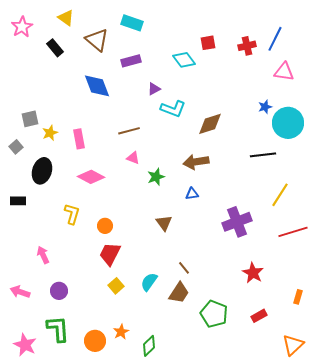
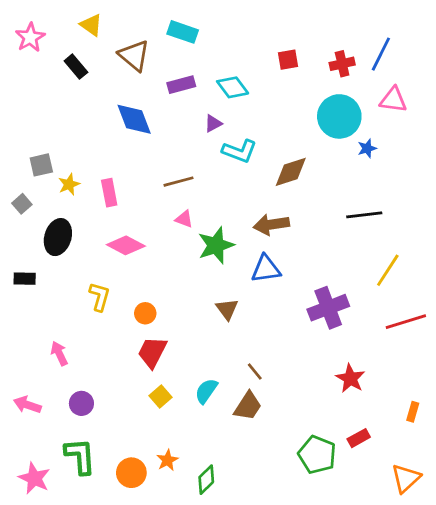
cyan diamond: (184, 60) -> (233, 87), moved
cyan circle: (288, 123) -> (339, 116), moved
green star: (156, 177) -> (216, 245), size x1.5
blue triangle: (192, 194) -> (266, 269), size x1.6
green pentagon: (214, 314) -> (317, 455), moved

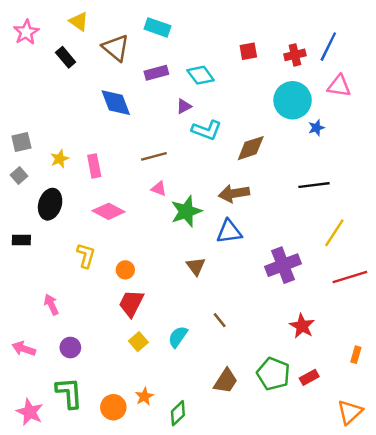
gray square: (41, 165) -> (21, 142), moved
brown trapezoid: (248, 406) -> (226, 381), moved
green pentagon: (317, 455) -> (273, 374), moved

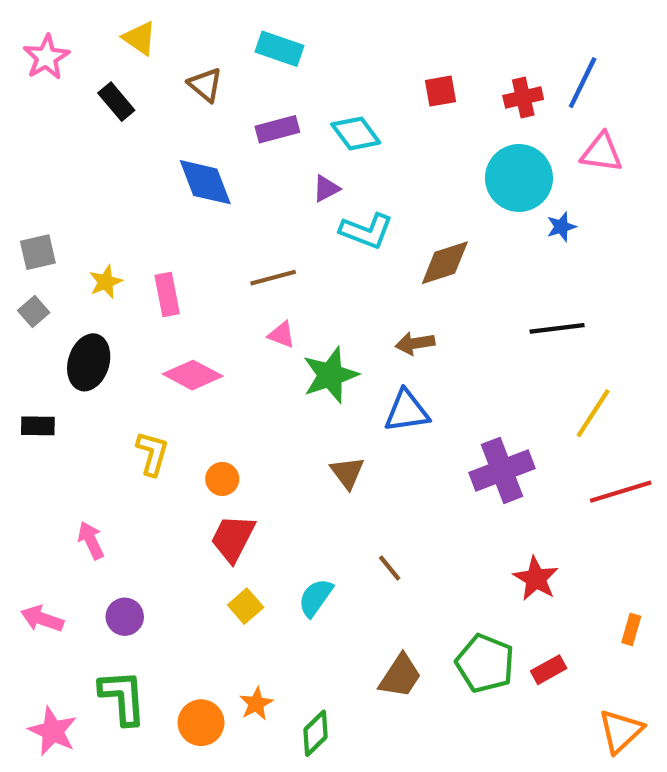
brown triangle: (116, 48) -> (205, 85), size x0.7
brown arrow: (234, 193) -> (415, 343), size x0.7

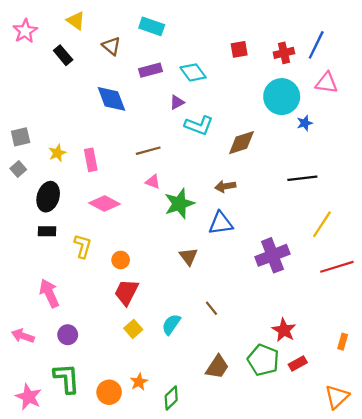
black rectangle: (38, 426) -> (47, 231), moved
pink arrow: (91, 540) -> (49, 293), size x1.4
red star: (536, 579) -> (284, 330), moved

